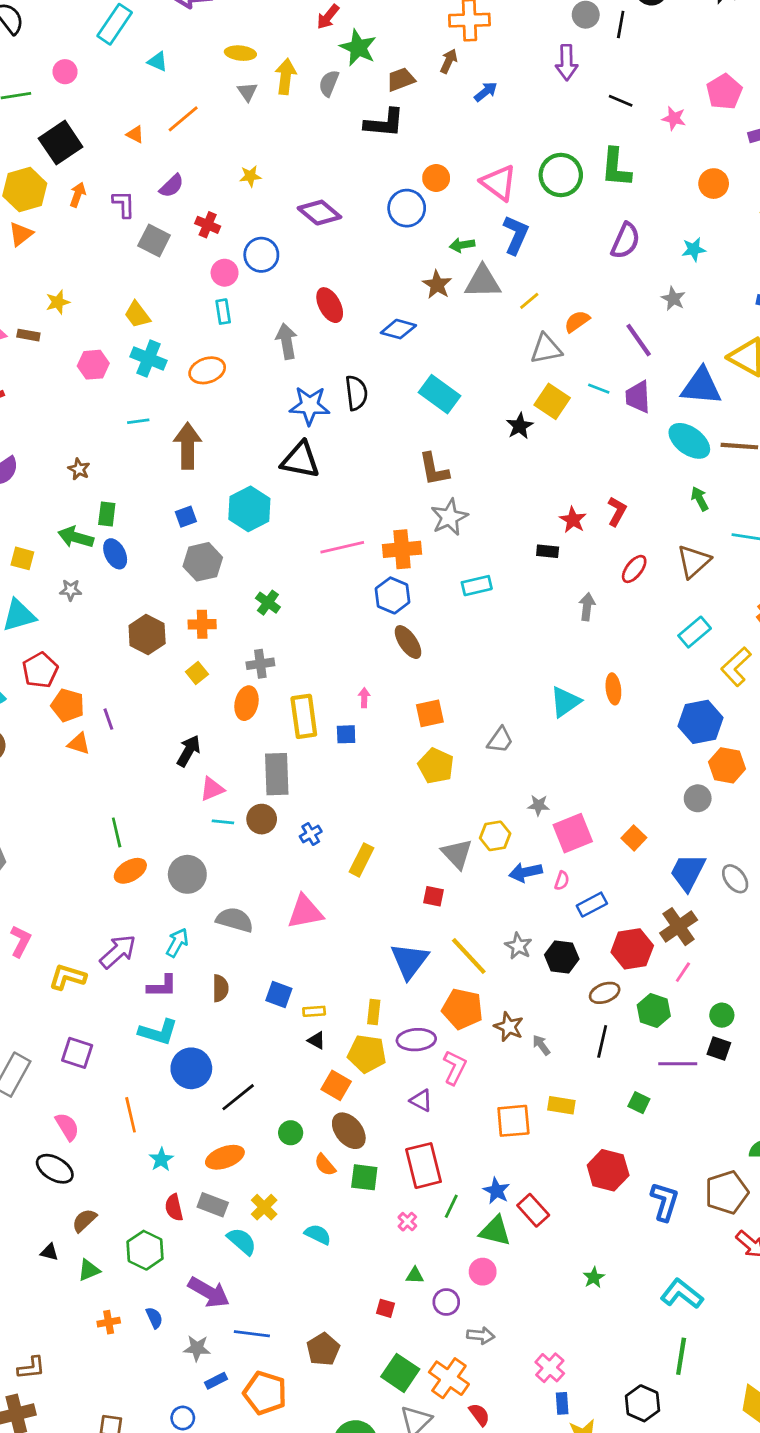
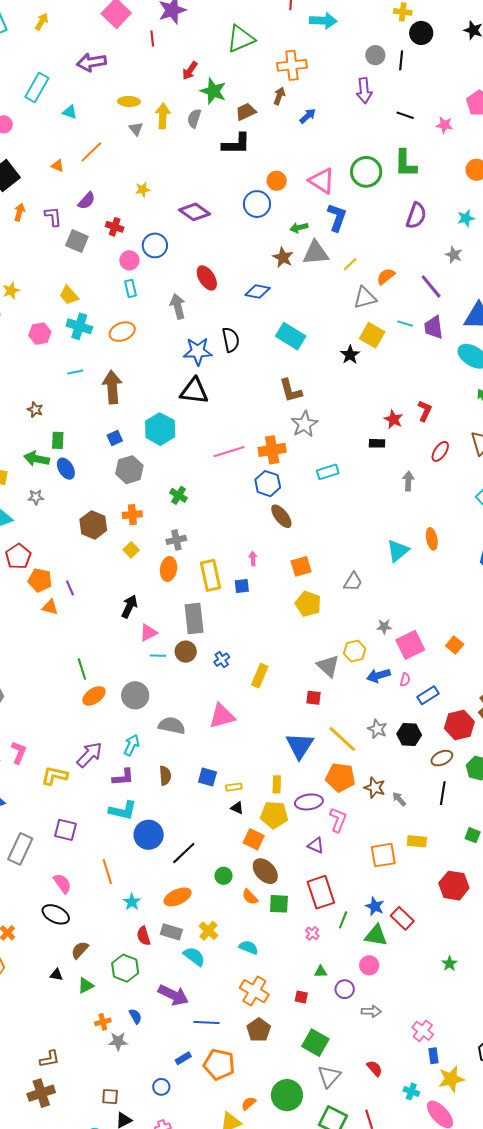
gray star: (197, 1348) -> (118, 1041), moved
orange cross: (449, 1378) -> (254, 991), moved

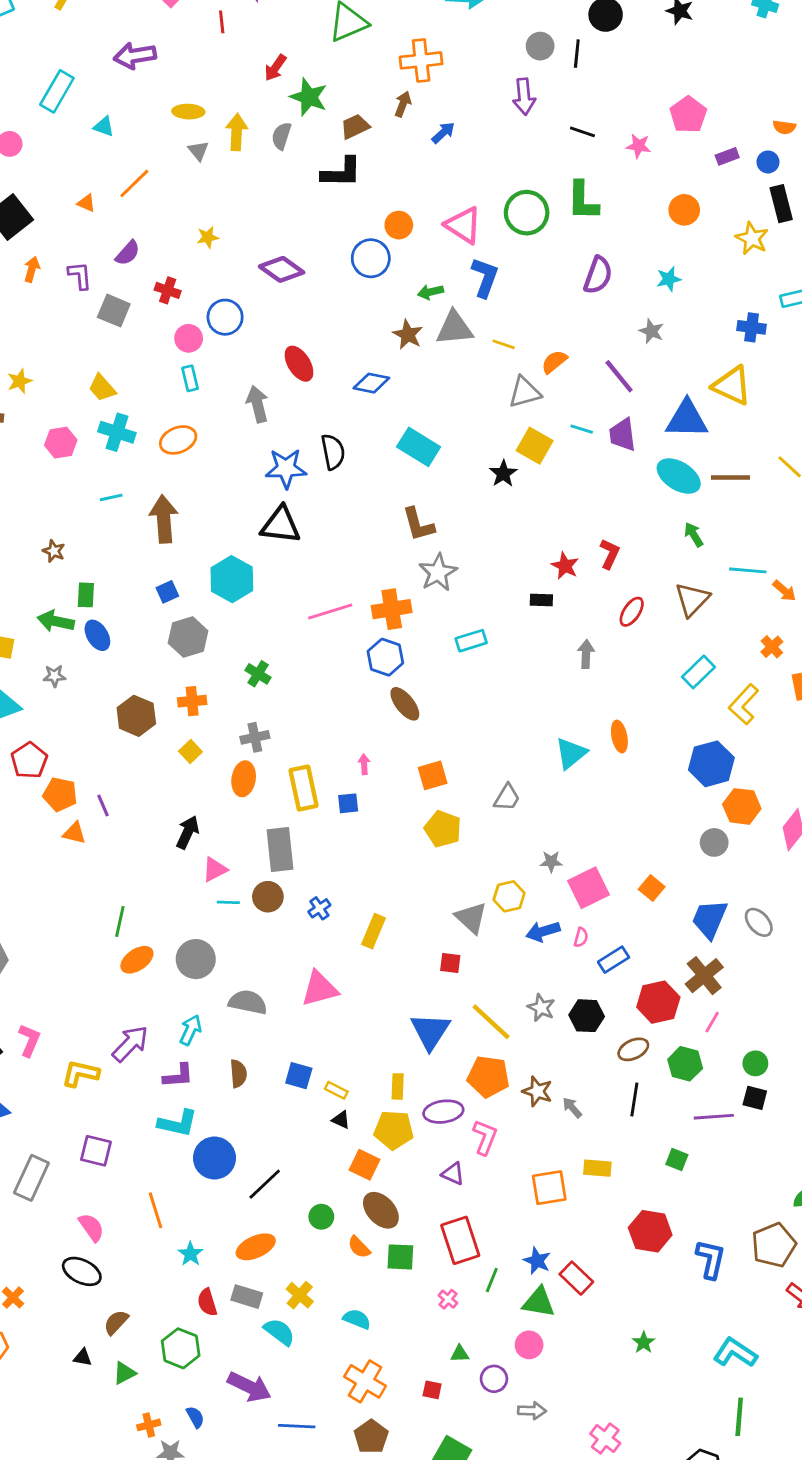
yellow line: (350, 264) -> (504, 344), turned 63
green line: (82, 669) -> (120, 921), turned 30
yellow rectangle: (234, 787) -> (336, 1090), turned 35

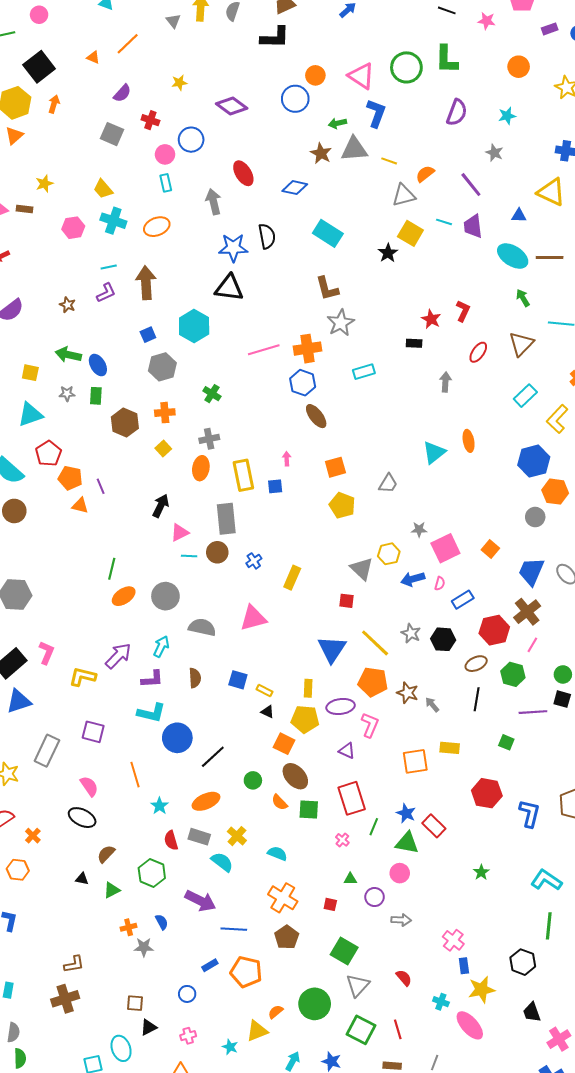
purple L-shape: (80, 276) -> (106, 293), moved, turned 70
blue triangle: (687, 419) -> (519, 216), size x0.5
green rectangle: (86, 595) -> (96, 396), moved

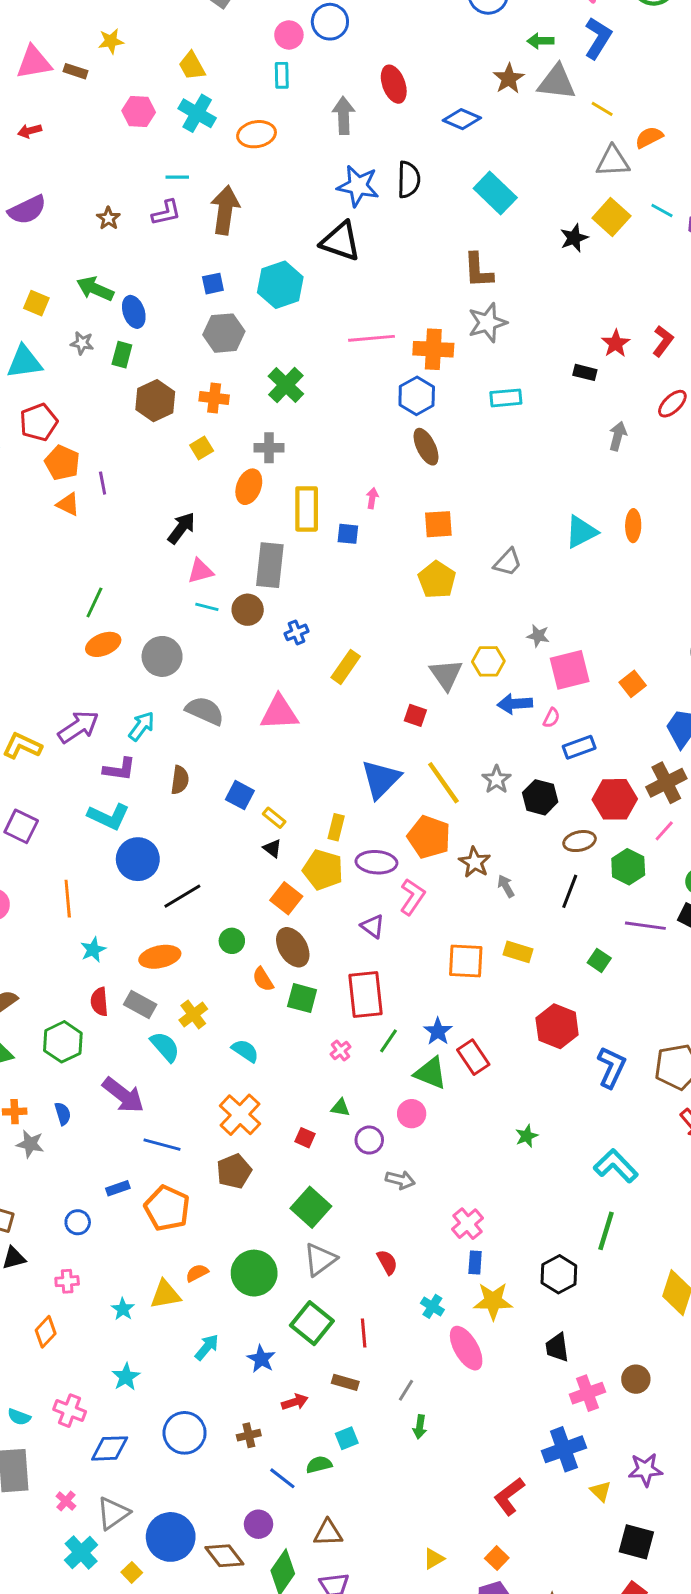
green cross: (212, 394) -> (286, 385), size x1.4

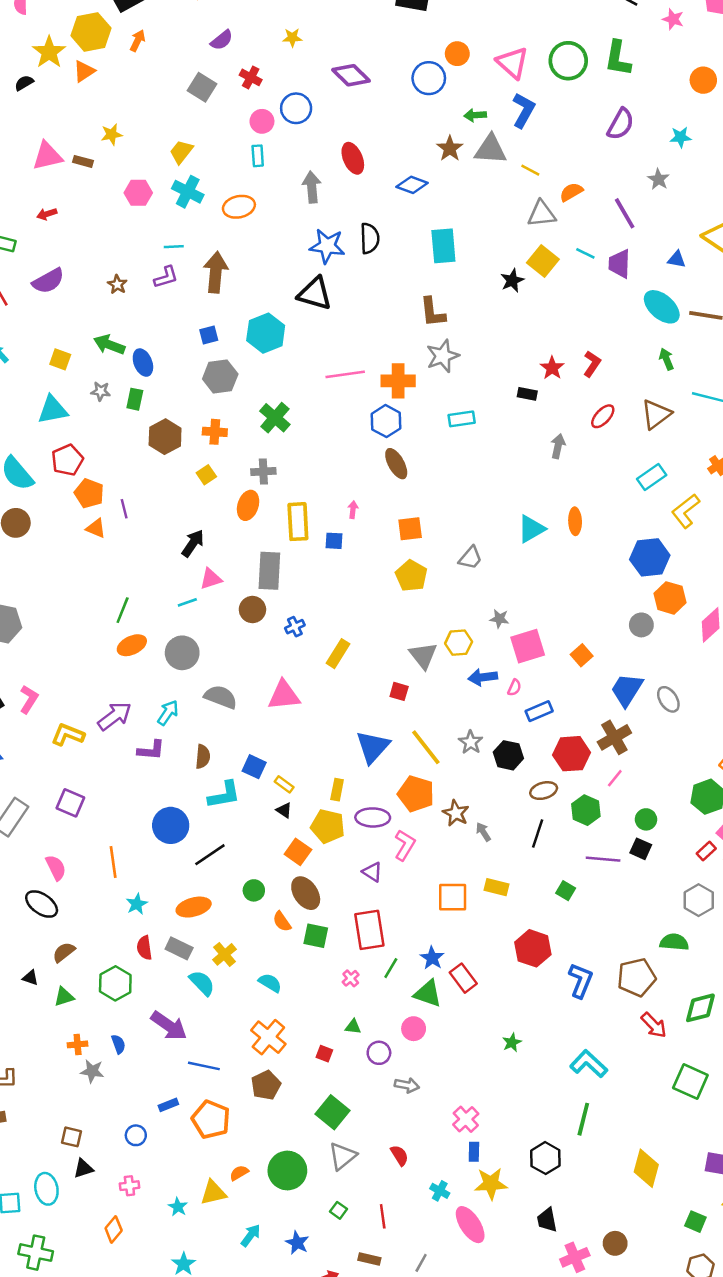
yellow trapezoid: (192, 66) -> (181, 152), turned 70
cyan rectangle: (495, 193) -> (443, 246), turned 44
cyan line: (207, 607) -> (187, 602), moved, turned -30
cyan L-shape: (109, 816) -> (224, 795), moved, turned -32
green square: (312, 1323) -> (339, 1210), size x0.5

